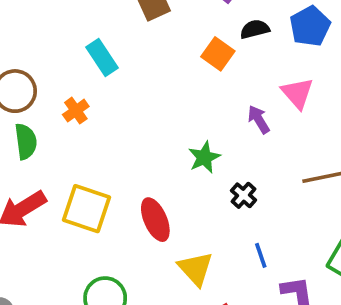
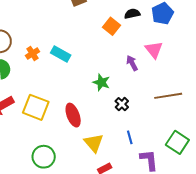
cyan rectangle: (102, 58) -> (61, 54), moved, turned -30
green star: (204, 157) -> (101, 82), turned -30

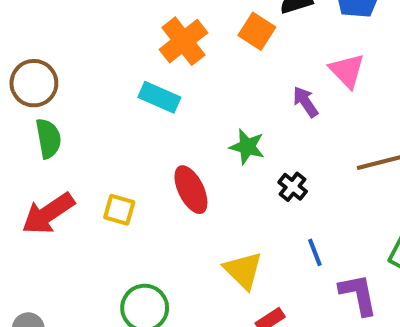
orange cross: (32, 54) -> (183, 41), moved, size x1.6
yellow square: (36, 107) -> (119, 210), size x0.6
red ellipse: (73, 115) -> (191, 190), moved

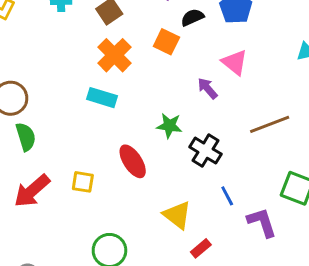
black cross: (293, 187) -> (205, 151), size x1.5

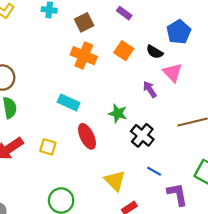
black semicircle: (192, 17) -> (155, 52), moved, turned -133
orange cross: (114, 55) -> (84, 56), turned -30
cyan rectangle: (102, 98) -> (69, 102), moved
blue line: (227, 196) -> (154, 171), turned -40

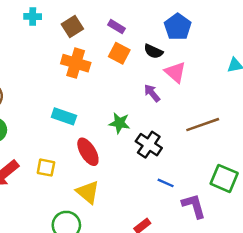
purple rectangle: (124, 13) -> (116, 27), moved
yellow triangle: (115, 181) -> (88, 192), moved

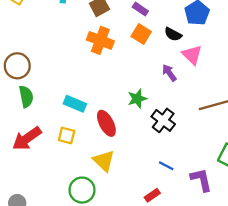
cyan rectangle: (64, 116) -> (75, 104), moved
green star: (119, 123) -> (137, 99), turned -30
blue line: (166, 183) -> (166, 166), moved

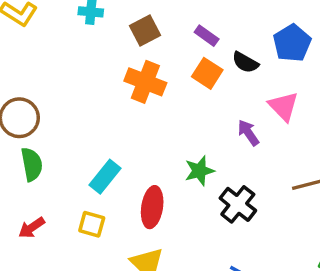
black semicircle: (173, 34) -> (245, 62), moved
cyan rectangle: (75, 104) -> (105, 177), turned -75
red ellipse: (106, 123) -> (152, 207), turned 35
red arrow: (27, 138) -> (32, 228), size x0.6

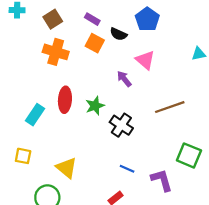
red ellipse: (152, 207) -> (65, 100), moved
yellow square: (92, 224) -> (23, 156), moved

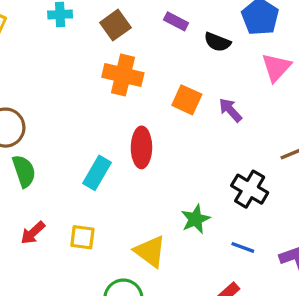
orange square: (95, 43) -> (187, 100), moved
pink triangle: (145, 60) -> (276, 67), moved, turned 35
green star: (95, 106) -> (196, 219), moved
black cross: (121, 125) -> (250, 189), moved

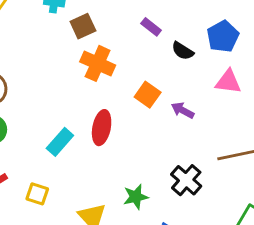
brown square: (115, 25) -> (83, 26), moved
pink triangle: (276, 67) -> (228, 82), turned 44
purple arrow: (230, 110) -> (183, 110), turned -30

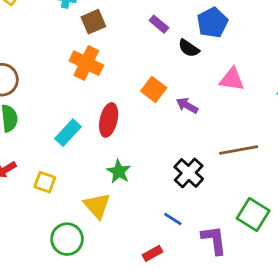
blue pentagon: (223, 36) -> (212, 23), moved
orange cross: (98, 63) -> (86, 63), moved
green star: (136, 197) -> (119, 171), moved, turned -30

